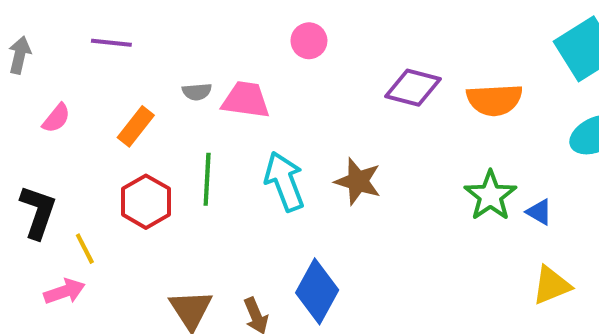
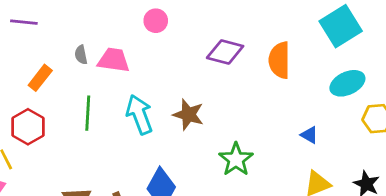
gray semicircle: (197, 92) -> (81, 55), turned 84
orange semicircle: (494, 100) -> (279, 60), turned 93
green star: (490, 196) -> (236, 159), moved
red hexagon: (146, 202) -> (28, 127), moved

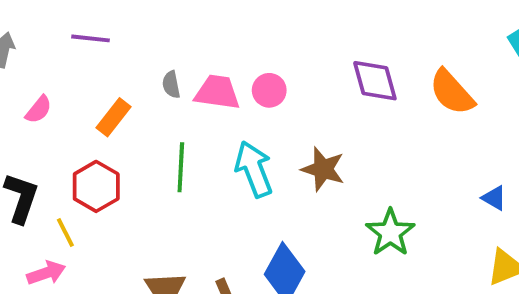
pink circle: (156, 21) -> (269, 90), moved
purple diamond: (225, 52) -> (375, 81), turned 60
orange semicircle: (279, 60) -> (452, 92), turned -42

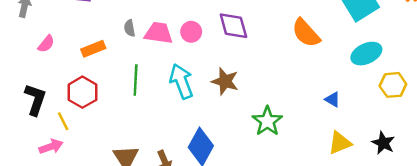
purple diamond: (375, 81) -> (233, 26), moved
orange rectangle: (114, 117) -> (93, 49), turned 30

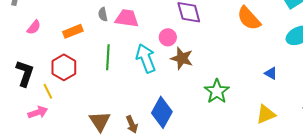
pink circle: (191, 32) -> (168, 37), moved
yellow triangle: (340, 143) -> (266, 114), moved

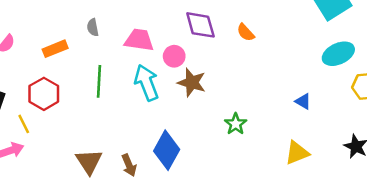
pink trapezoid: (127, 18) -> (139, 40), moved
orange semicircle: (249, 18) -> (246, 32), moved, size x0.6
green star: (217, 91) -> (236, 124), size x0.7

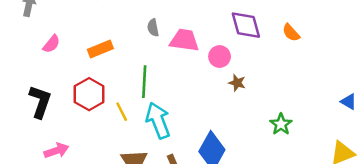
gray semicircle: (93, 27) -> (153, 28), moved
cyan arrow: (147, 83) -> (158, 120), moved
brown star: (192, 83) -> (237, 83), size x0.6
yellow line: (24, 124) -> (122, 112), moved

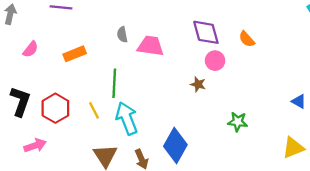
pink circle: (220, 57) -> (215, 61), moved
red hexagon: (89, 94) -> (55, 108), moved
green star: (281, 124) -> (238, 122), turned -30

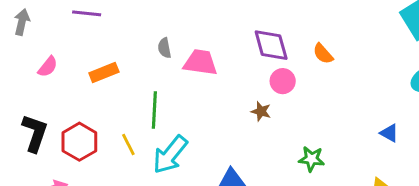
cyan arrow: (127, 118) -> (170, 155), turned -120

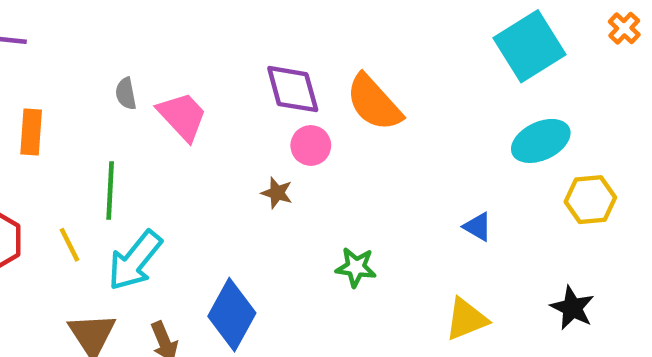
orange semicircle: (323, 54) -> (374, 103), size x1.8
pink trapezoid: (200, 62) -> (182, 116), turned 39
orange rectangle: (104, 72) -> (31, 132), turned -64

